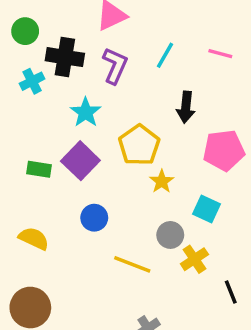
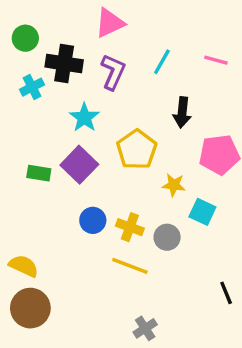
yellow star: (162, 181) -> (174, 185), moved, turned -30
yellow semicircle: (34, 238) -> (24, 266), moved
yellow cross: (194, 259) -> (130, 227), moved, turned -36

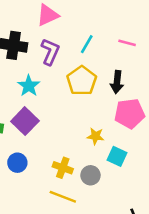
black arrow: (182, 112) -> (117, 82), moved
yellow pentagon: (137, 150) -> (82, 81), moved
blue circle: (93, 220) -> (17, 163), moved

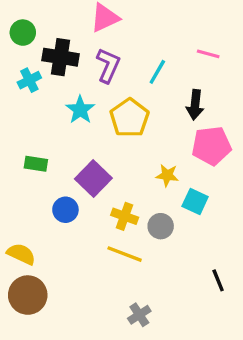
cyan line: (87, 44) -> (157, 72), moved
yellow pentagon: (82, 81) -> (129, 118), moved
purple square: (25, 121) -> (93, 179), moved

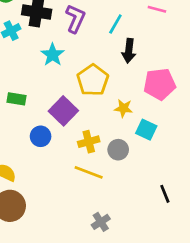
black arrow: (195, 105) -> (129, 51), moved
yellow pentagon: (129, 118) -> (93, 80), moved
yellow cross: (125, 216) -> (89, 142), turned -35

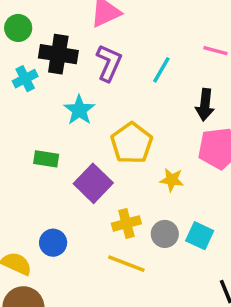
black arrow: (129, 51) -> (205, 105), moved
green rectangle: (16, 99) -> (46, 159), moved
cyan square: (146, 130) -> (200, 236), moved
blue circle: (41, 136) -> (53, 243), moved

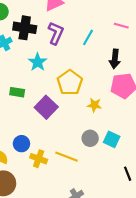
yellow cross: (126, 223) -> (39, 159), moved, turned 35

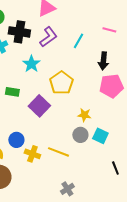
purple L-shape: (56, 33) -> (48, 37), turned 30
yellow star: (94, 105) -> (84, 115), moved

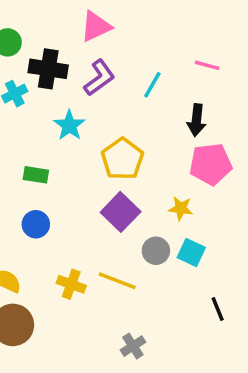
purple square: (39, 106) -> (121, 212), moved
yellow star: (84, 115) -> (181, 208), moved
blue circle: (16, 140) -> (36, 224), moved

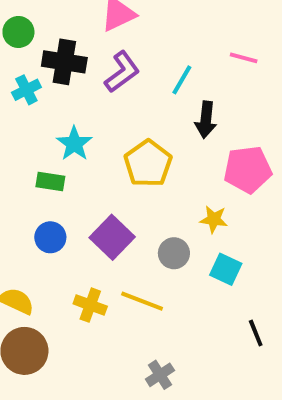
black arrow: (197, 120) -> (206, 120), moved
cyan star: (69, 125) -> (74, 144), moved
purple square: (121, 212) -> (112, 237), moved
gray circle: (156, 251) -> (174, 253), moved

